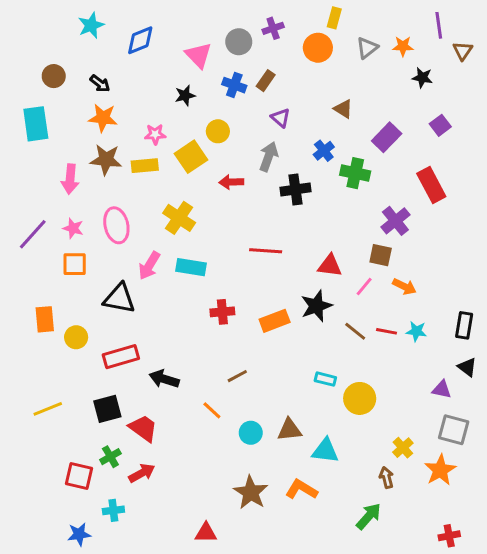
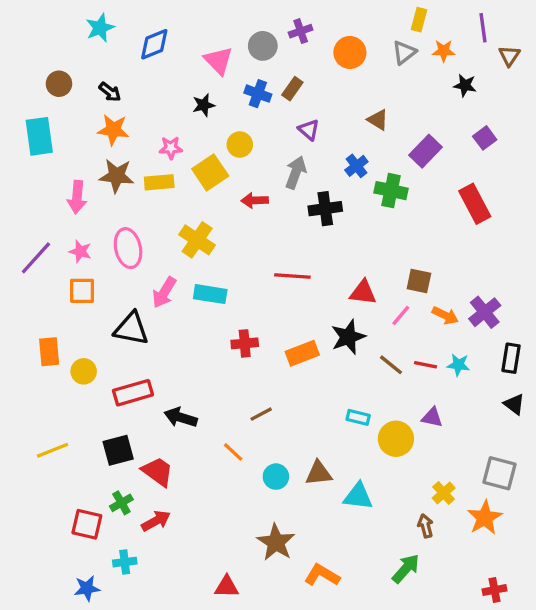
yellow rectangle: (334, 18) -> (419, 20), moved
purple cross: (395, 221) -> (485, 312), moved
purple triangle: (442, 389) -> (432, 417), moved
orange L-shape: (301, 489) -> (322, 575), moved

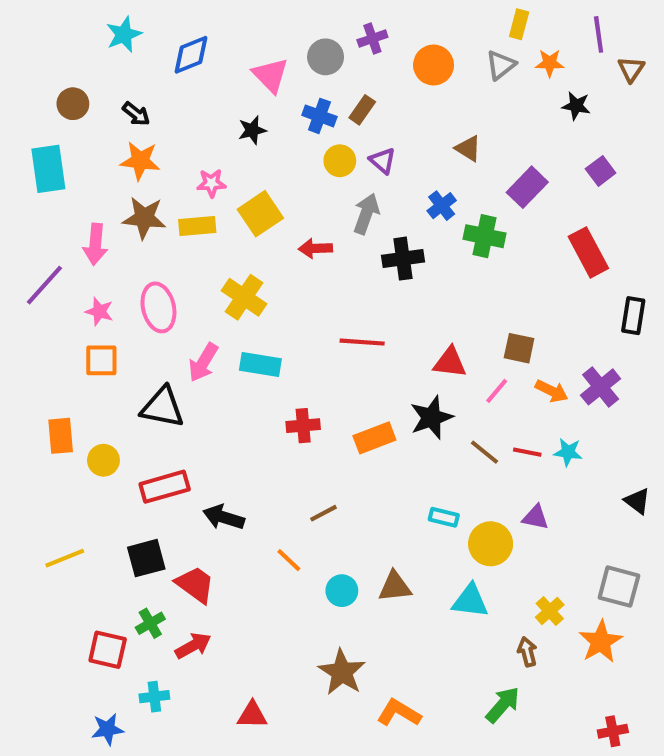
yellow circle: (240, 145) -> (340, 161), moved
purple line: (36, 258) -> (44, 285), moved
black rectangle: (511, 358) -> (633, 316), moved
cyan triangle: (358, 496) -> (470, 601), moved
red triangle: (227, 587) -> (252, 715), moved

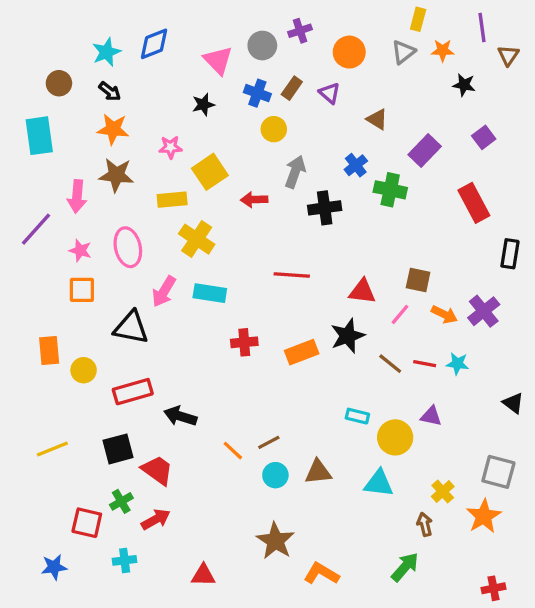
cyan star: (124, 34) -> (107, 52), moved
purple triangle: (383, 161) -> (330, 93), moved
yellow rectangle: (197, 226) -> (172, 200), moved
brown line: (324, 513) -> (269, 442), moved
blue star: (108, 729) -> (54, 567), moved

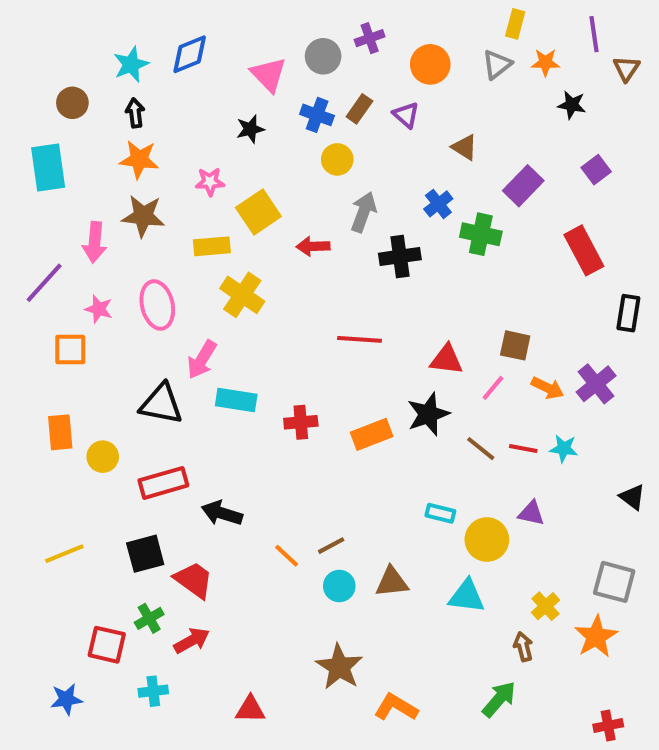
black arrow: (110, 91) -> (135, 113), turned -135
orange square: (82, 290) -> (70, 349), moved
cyan rectangle: (210, 293) -> (236, 400), moved

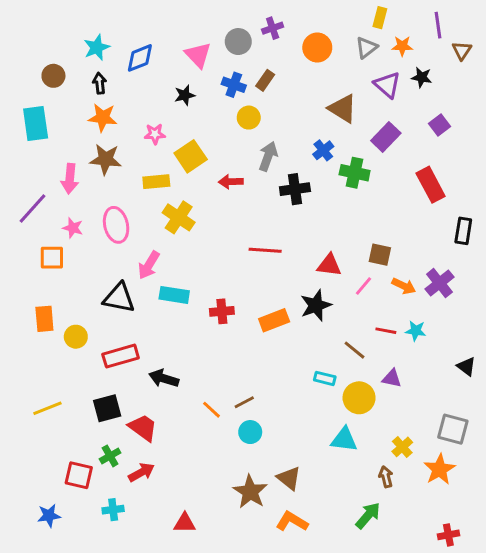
blue diamond: (190, 54) -> (140, 58), moved
purple triangle: (406, 115) -> (387, 85), moved, size x1.4
brown triangle: (465, 147) -> (343, 109), size x1.5
brown line: (481, 449) -> (355, 350), moved
brown triangle: (392, 582) -> (289, 478), moved, turned 45

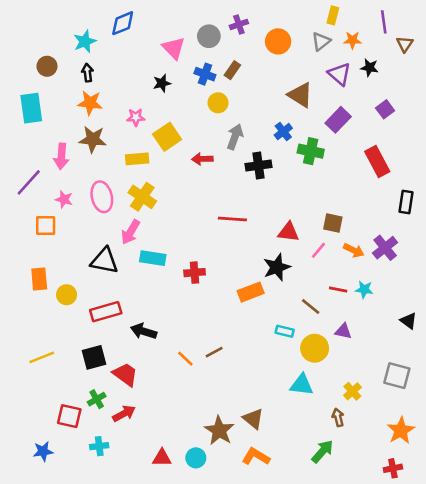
blue diamond: (140, 58) -> (123, 23), moved
yellow cross: (179, 217) -> (142, 197), moved
orange rectangle: (274, 320) -> (251, 292), moved
cyan circle: (250, 432) -> (196, 458), moved
orange star: (440, 469) -> (401, 430), moved

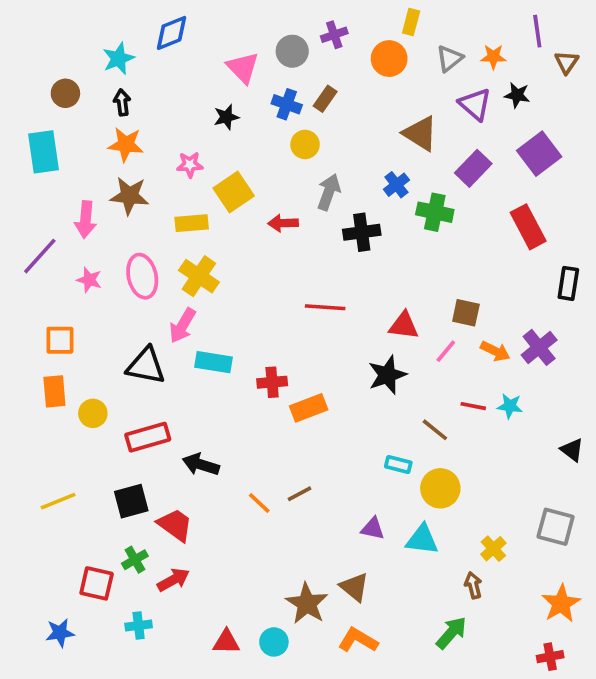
yellow rectangle: (333, 15) -> (411, 22), moved
purple square: (385, 109) -> (539, 154), size x1.6
orange square: (46, 226) -> (60, 340), moved
orange rectangle: (251, 292) -> (309, 408), moved
purple triangle: (343, 331) -> (373, 529), moved

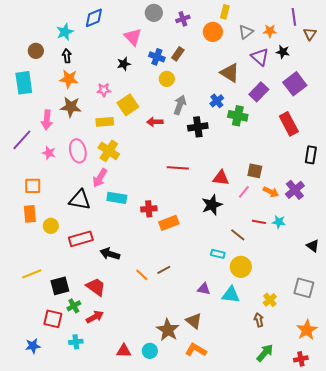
gray circle: (292, 51) -> (154, 13), moved
black square: (131, 501) -> (60, 286), moved
green arrow: (451, 633) -> (265, 353), moved

